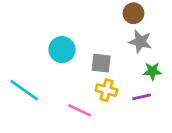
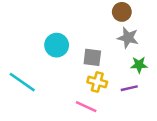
pink line: (80, 110) -> (86, 107), moved

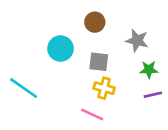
brown circle: (122, 12) -> (95, 22), moved
purple line: (129, 88) -> (153, 95), moved

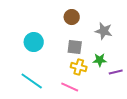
cyan circle: (61, 49) -> (34, 42), moved
green star: (149, 70) -> (100, 60), moved
cyan line: (24, 88) -> (32, 81), moved

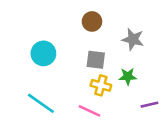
purple line: (116, 72) -> (149, 105), moved

